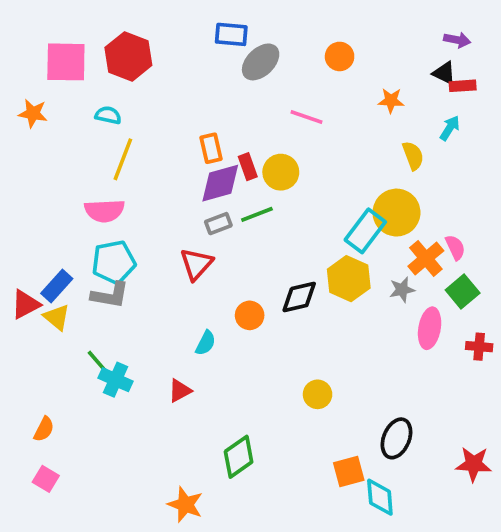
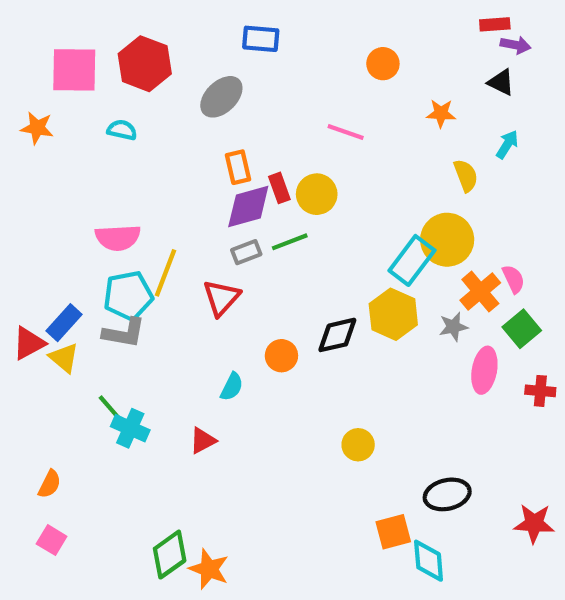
gray ellipse: (261, 62) -> (221, 97), moved
red rectangle: (463, 86) -> (495, 24), moved
yellow line: (123, 159) -> (165, 273), moved
black ellipse: (396, 438) -> (447, 494), turned 54
green diamond: (239, 457) -> (170, 555), moved

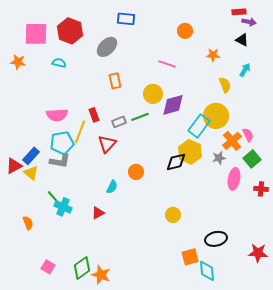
red rectangle: (279, 188) -> (94, 115), moved
purple diamond: (248, 207) -> (173, 105), moved
black diamond: (337, 335) -> (176, 162), moved
orange semicircle: (50, 484) -> (28, 223), moved, turned -48
pink square: (52, 540) -> (48, 267), moved

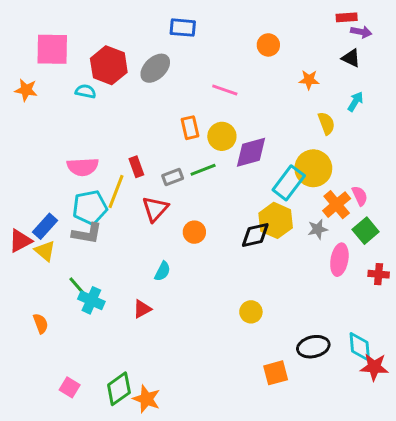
red hexagon: (70, 31) -> (109, 65), moved
pink line: (167, 64) -> (225, 90), moved
orange rectangle: (115, 81) -> (190, 128), moved
orange circle: (136, 172) -> (194, 232), moved
cyan diamond: (207, 271) -> (360, 347), moved

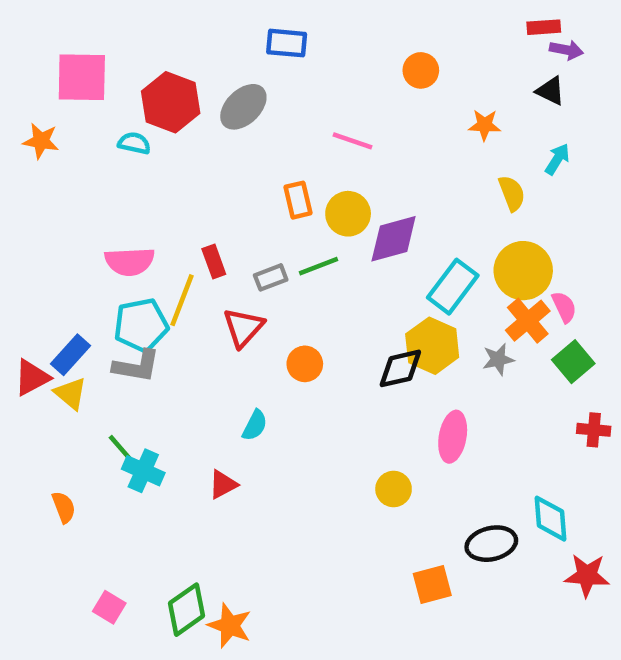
yellow circle: (313, 168) -> (523, 271), moved
pink ellipse: (339, 260) -> (453, 437), moved
cyan diamond: (360, 347) -> (551, 519), moved

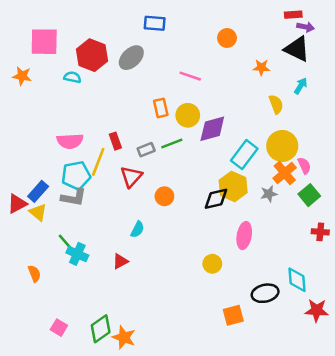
black triangle: (551, 91) -> (297, 49), size x1.6

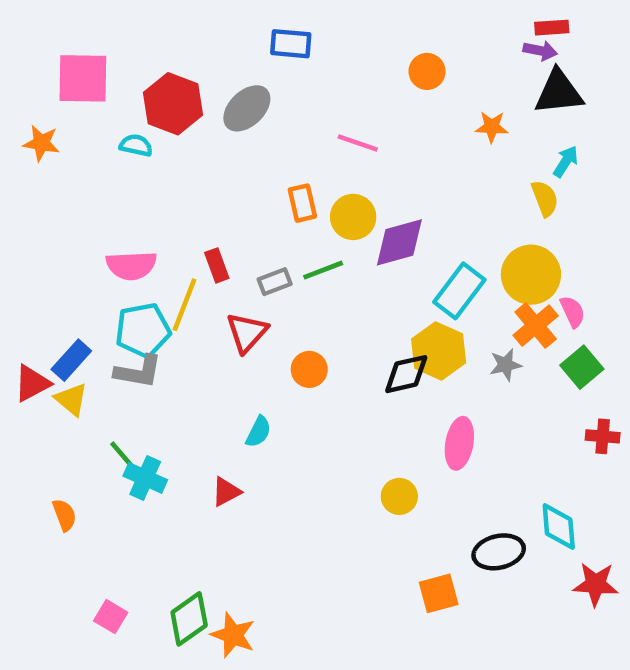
purple arrow: (306, 27) -> (540, 51), moved
black triangle: (297, 49) -> (559, 92), turned -32
yellow semicircle: (276, 104) -> (545, 198), moved

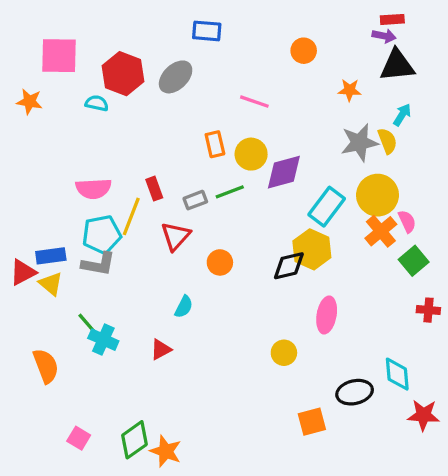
blue rectangle: (71, 360) -> (51, 256), turned 40
gray star: (506, 365) -> (359, 143), moved, size x1.6
orange semicircle: (64, 515) -> (46, 366), size x1.5

